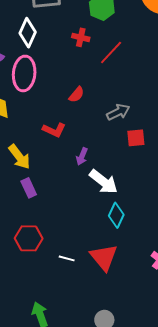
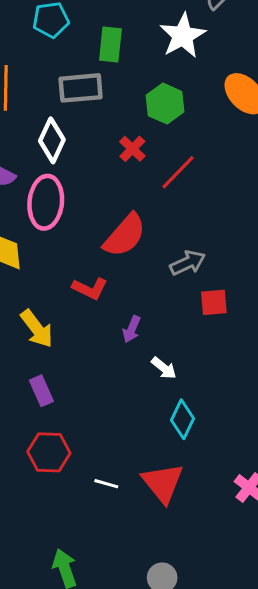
red cross: (81, 37) -> (132, 149), turned 30
red semicircle: (76, 95) -> (125, 235), size x1.8
white arrow: (104, 182) -> (164, 368), size x0.6
purple rectangle: (29, 188) -> (41, 391), moved

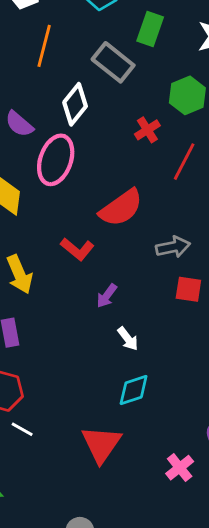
gray rectangle: (81, 88) -> (113, 62), turned 30
red line: (178, 172) -> (184, 162), turned -30
cyan diamond: (182, 419) -> (134, 390), turned 33
white line: (106, 484) -> (22, 429), moved

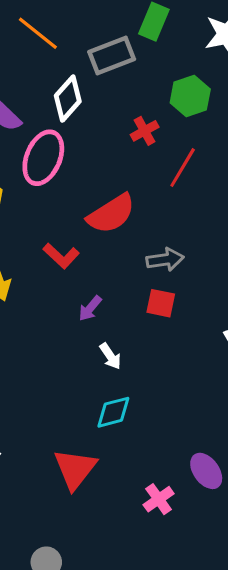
orange line: (44, 46) -> (38, 33), turned -69
gray rectangle: (113, 62) -> (112, 55), turned -63
red square: (188, 289) -> (161, 303), moved

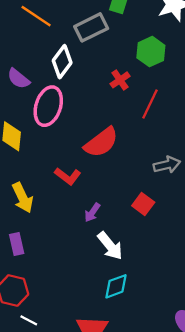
gray arrow: (165, 260) -> (167, 165), moved
red square: (161, 303) -> (143, 204), turned 30
white arrow: (110, 356) -> (110, 246), size x1.5

